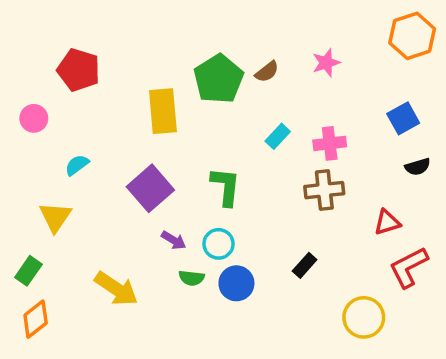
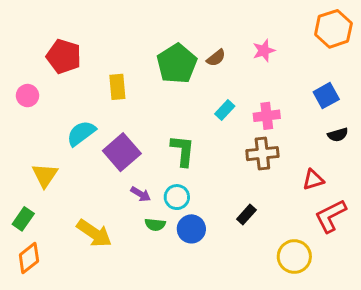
yellow rectangle: (163, 111) -> (117, 87), moved, size x0.7
cyan semicircle: (77, 165) -> (81, 133), moved, size x1.5

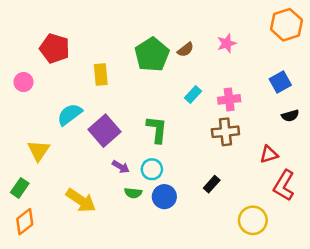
red L-shape: (331, 216) -> (284, 185), turned -32

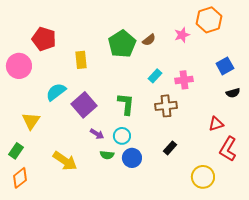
orange hexagon: (286, 25) -> (209, 20), moved
pink circle: (24, 82) -> (19, 66), size x1.6
brown cross: (225, 132) -> (166, 106), moved

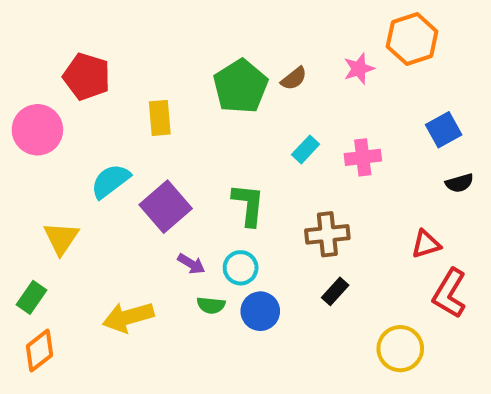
brown cross: (166, 106) -> (327, 234), moved
yellow arrow: (65, 161) -> (128, 317), turned 130

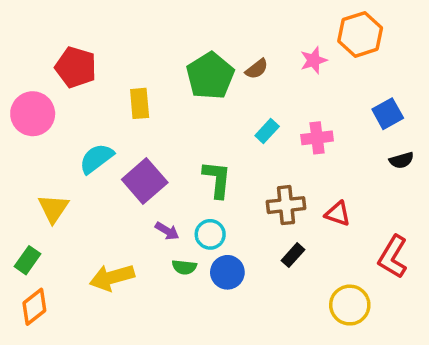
red triangle: (426, 244) -> (338, 214), moved, turned 36

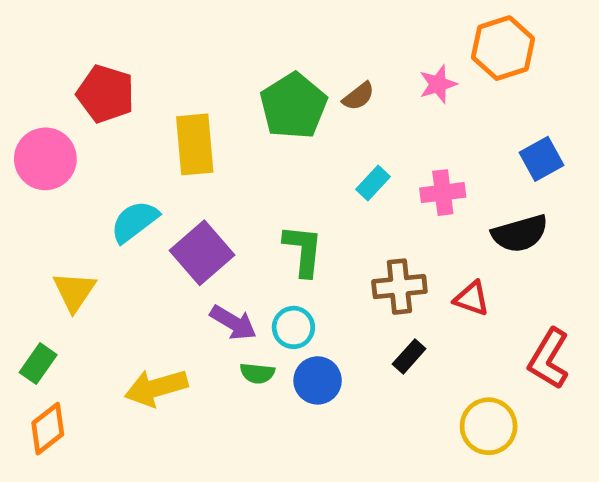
yellow rectangle: (140, 103) -> (195, 144), size x1.4
black semicircle: (401, 160) -> (520, 234), moved, size x1.6
purple arrow: (167, 231) -> (233, 323), size x1.4

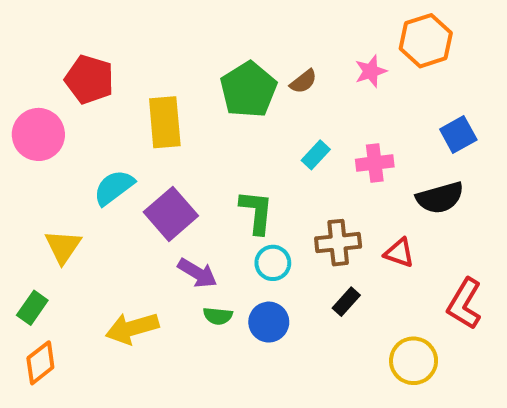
cyan circle: (293, 327) -> (273, 263), moved

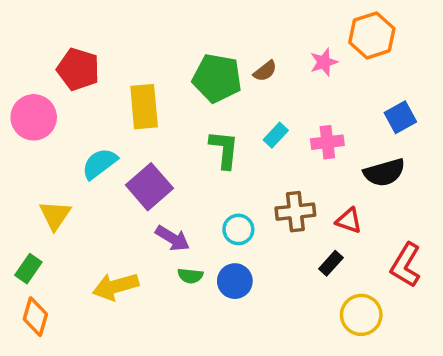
green pentagon: (248, 90) -> (217, 78), turned -30
green L-shape: (257, 212) -> (224, 149), moved
black rectangle: (346, 302) -> (331, 263), moved
orange diamond: (40, 363) -> (35, 317), turned -36

